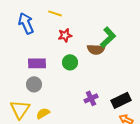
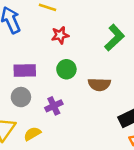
brown semicircle: (96, 49) -> (99, 84), moved
purple cross: (91, 98) -> (54, 106), moved

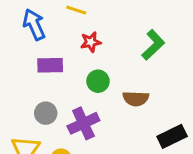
purple rectangle: (25, 71) -> (50, 65), moved
purple cross: (54, 106) -> (83, 123), size x1.5

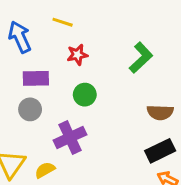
brown semicircle: (136, 99) -> (160, 112), moved
gray circle: (46, 113) -> (30, 109), moved

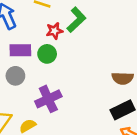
green L-shape: (141, 58) -> (76, 20), moved
green circle: (85, 95) -> (47, 54), moved

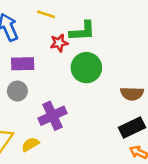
green L-shape: (76, 20) -> (82, 31), turned 40
green circle: (47, 54) -> (86, 68), moved, size x1.5

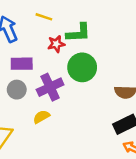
purple cross: (53, 116) -> (50, 87), moved
yellow semicircle: (30, 144) -> (41, 117), moved

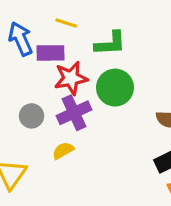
red star: (56, 44) -> (71, 78), moved, size x1.5
purple rectangle: (22, 64) -> (50, 53), moved

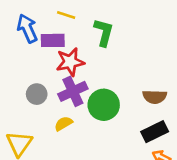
green L-shape: (110, 43) -> (104, 32), turned -72
green circle: (115, 88) -> (104, 105), moved

